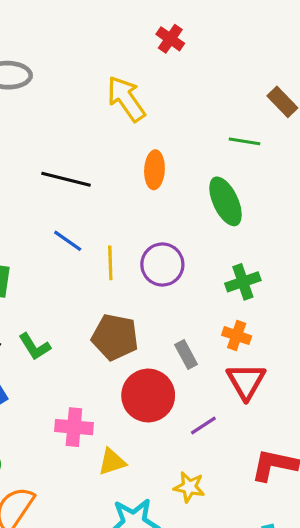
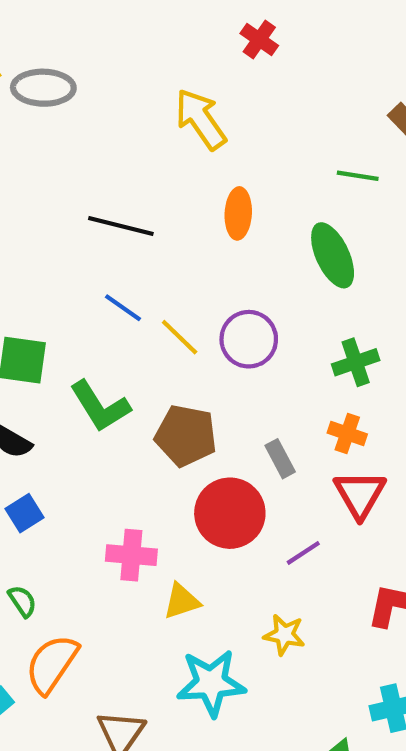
yellow line: (110, 263) -> (180, 337), turned -44
green L-shape: (35, 347) -> (100, 406), moved, size x1.4

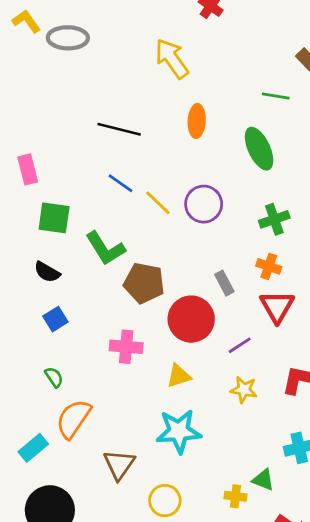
brown pentagon: (186, 436) -> (144, 283), moved
yellow triangle: (182, 601) -> (179, 376), moved
yellow star: (284, 635) -> (244, 390), moved

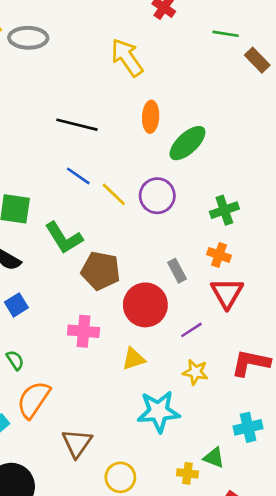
green line: (276, 96) -> (226, 34), moved
green ellipse: (259, 149) -> (187, 143), moved, turned 72
cyan star: (179, 431) -> (159, 412), moved

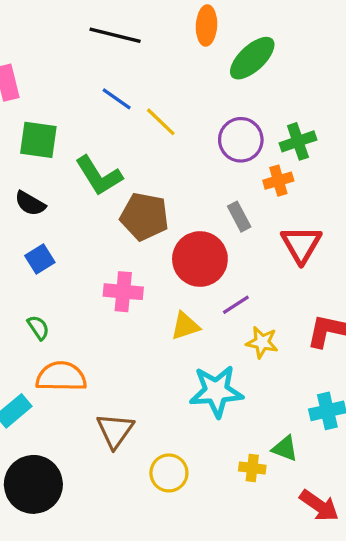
purple circle: (157, 196) -> (241, 140), moved
orange cross: (219, 255) -> (278, 181), moved, turned -35
purple line: (191, 330) -> (236, 305), moved
orange semicircle: (34, 400) -> (61, 377), turned 57

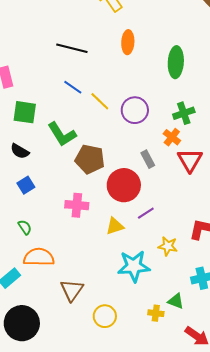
green ellipse: (252, 58) -> (176, 62), moved, turned -44
purple circle: (241, 140) -> (135, 110), moved
orange cross: (278, 181) -> (172, 137), turned -36
red triangle: (301, 244) -> (190, 160), moved
yellow star: (262, 342) -> (168, 246), moved

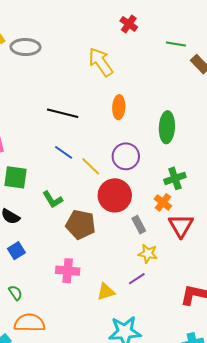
purple circle: (135, 110) -> (126, 156), moved
green L-shape: (62, 134) -> (53, 199), size x0.7
red circle: (124, 185) -> (115, 195), moved
yellow star: (168, 246) -> (148, 254), moved

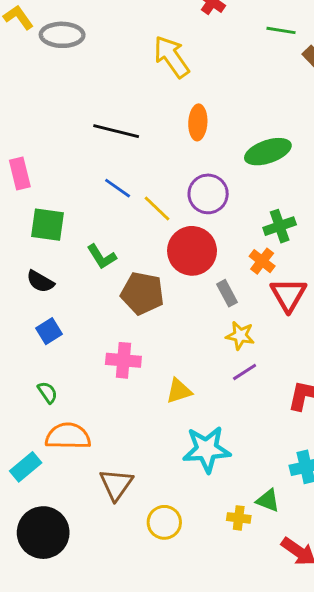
green ellipse: (167, 127) -> (268, 152), turned 68
purple line: (137, 279) -> (245, 372), moved

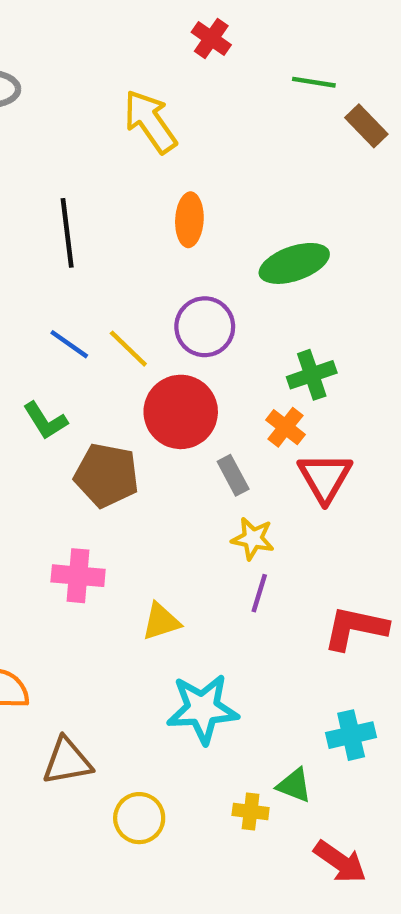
black line: (116, 131) -> (67, 233), turned 69
blue line: (118, 188) -> (69, 344), moved
purple line: (245, 372) -> (259, 593), turned -40
brown triangle: (116, 484) -> (67, 761), turned 45

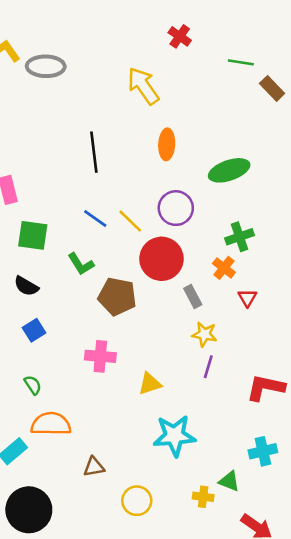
red triangle: (325, 477) -> (247, 298), size x0.6
brown triangle: (67, 761) -> (94, 467), size x0.7

